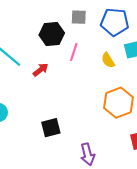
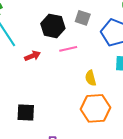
pink line: (74, 52) -> (68, 49), turned 42
yellow semicircle: (108, 60) -> (91, 78), moved

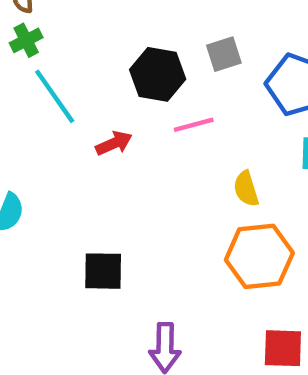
gray square: (83, 18) -> (224, 54), turned -35

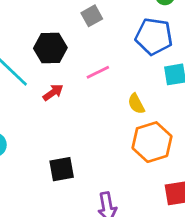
gray square: (224, 54) -> (92, 16), moved
black hexagon: (158, 74) -> (50, 48), moved

